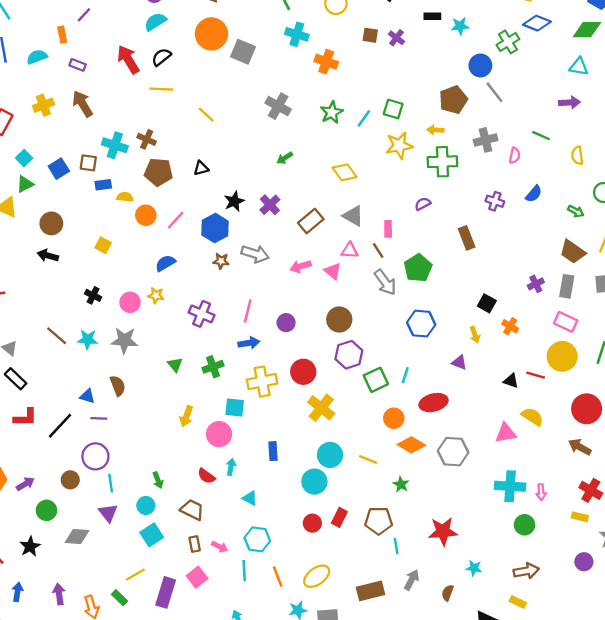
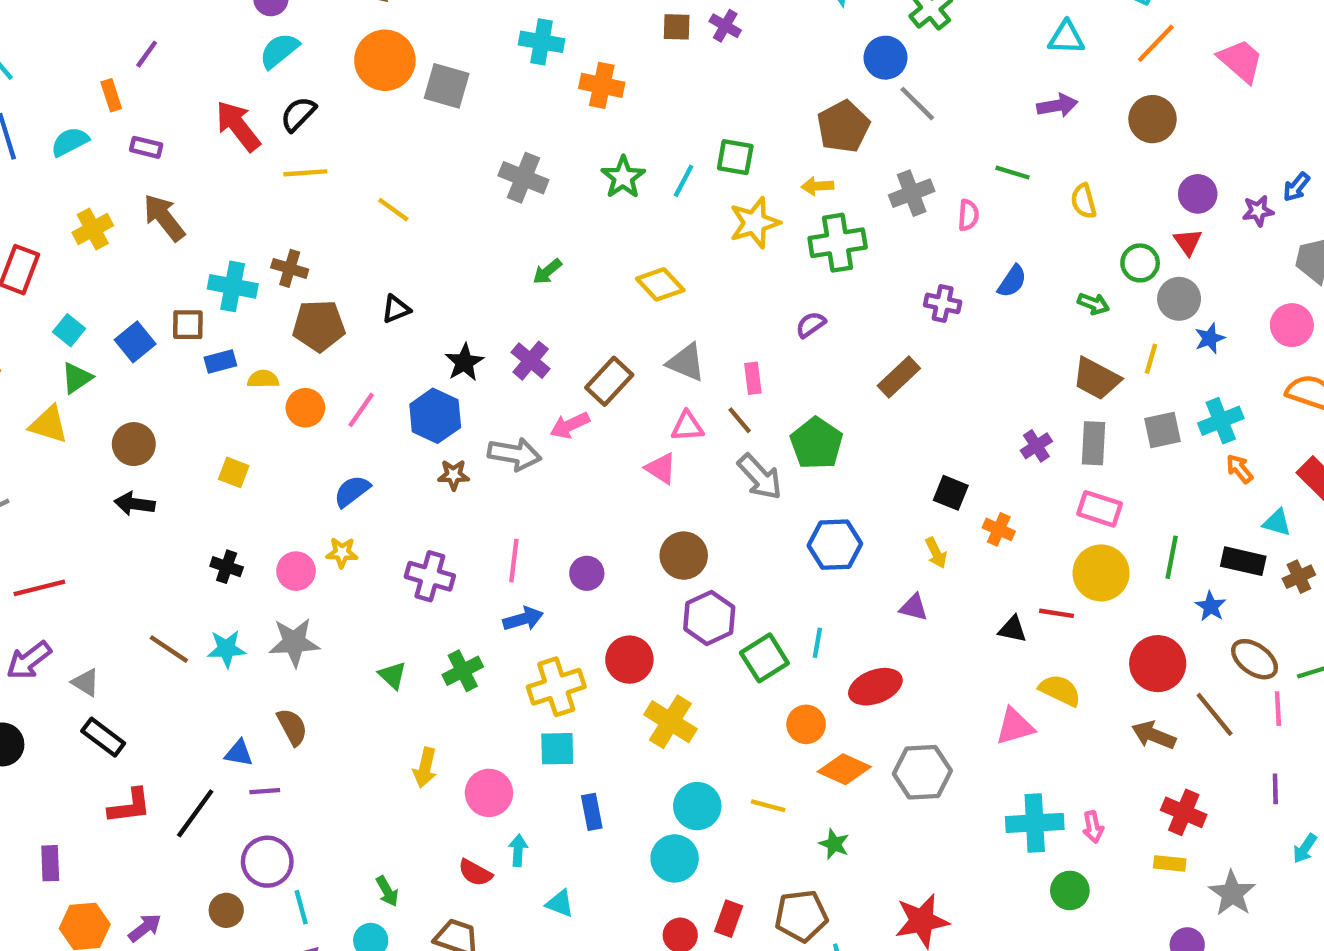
brown rectangle: (467, 238) -> (899, 377), turned 75
pink arrow: (301, 266) -> (570, 425), moved
cyan square: (235, 407) -> (557, 749), moved

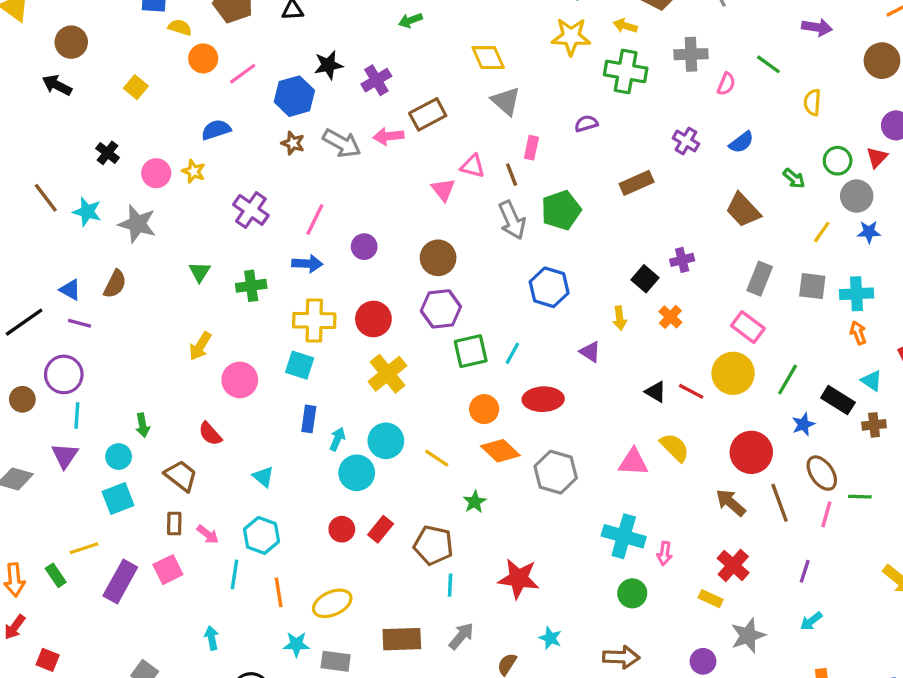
gray triangle: (686, 362) -> (506, 101), moved
brown trapezoid: (1097, 379) -> (743, 210), moved
purple cross: (1036, 446) -> (682, 260), moved
brown semicircle: (292, 727) -> (115, 284), turned 36
cyan arrow: (518, 850) -> (337, 439), moved

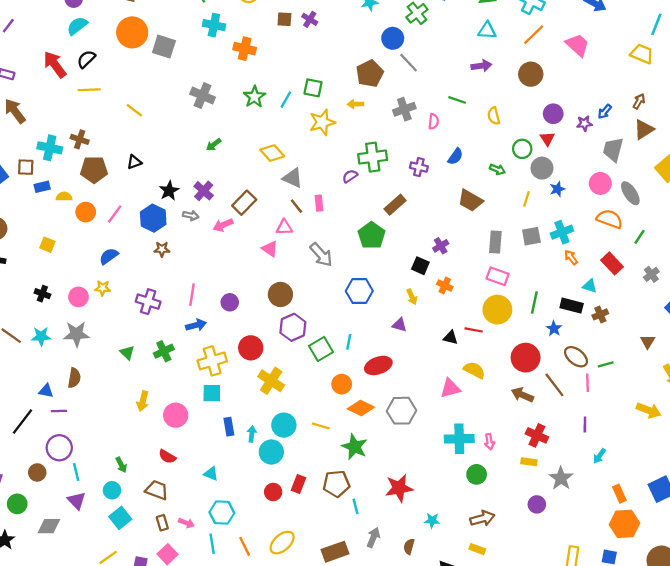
green cross: (626, 71) -> (373, 157), moved
gray arrow: (342, 143) -> (191, 215), moved, size x0.6
brown line: (512, 175) -> (296, 206), moved
green pentagon: (561, 210) -> (372, 235), moved
green star: (475, 502) -> (355, 447), size x1.6

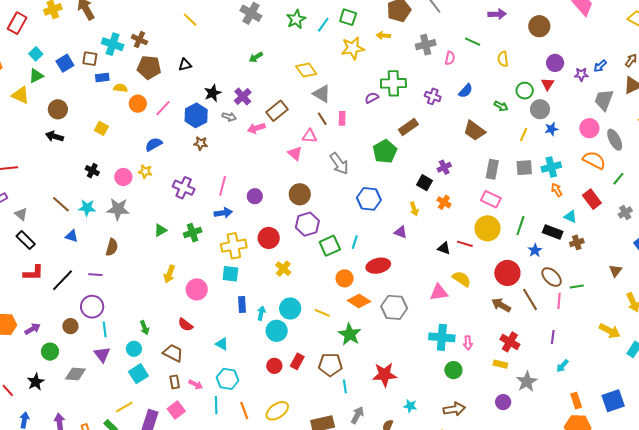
green triangle: (127, 353) -> (160, 230), turned 40
yellow cross: (271, 381) -> (283, 269), size x0.7
blue triangle: (46, 391) -> (72, 236), moved

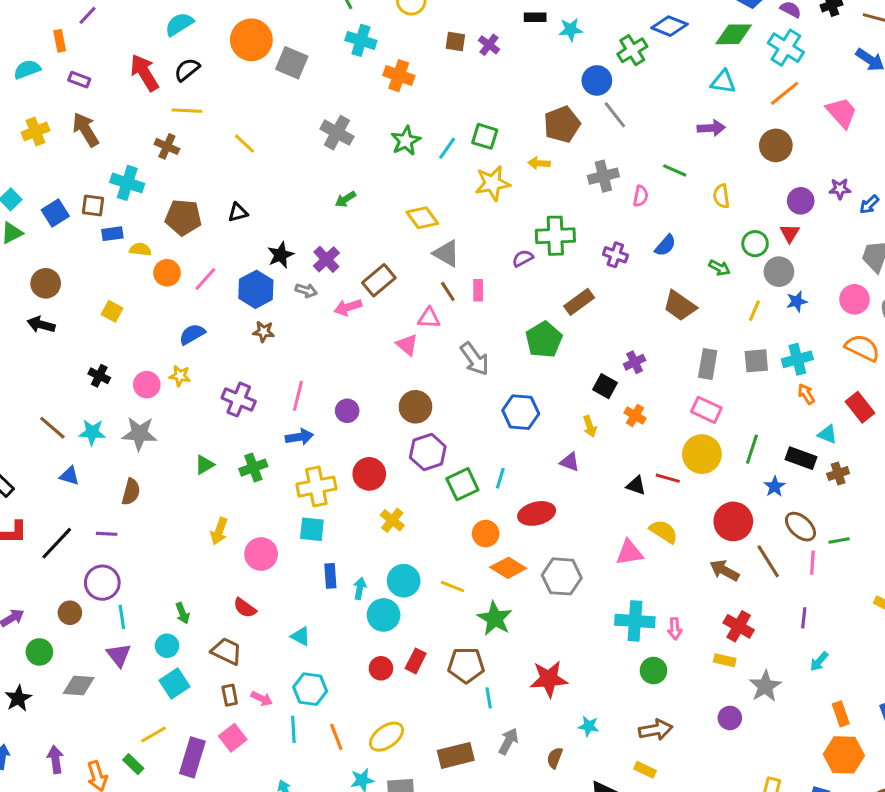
brown cross: (139, 40) -> (167, 146), moved
purple star: (581, 74) -> (840, 189), moved

